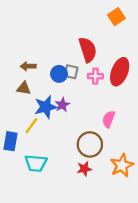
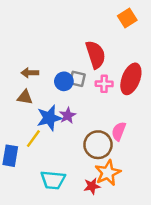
brown circle: (90, 144) -> (98, 145), moved
cyan trapezoid: (36, 163) -> (53, 180), moved
orange star: (122, 165) -> (108, 173), moved

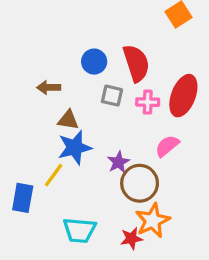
blue circle: (64, 81) -> (94, 62), moved
brown triangle: (25, 97) -> (68, 120), moved
purple star: (68, 115) -> (118, 162), moved
pink semicircle: (119, 131) -> (167, 146), moved, turned 30

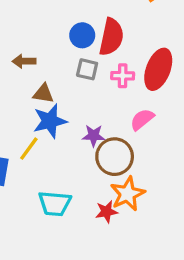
blue circle: (94, 62) -> (82, 35), moved
red semicircle: (136, 63) -> (111, 37), turned 30
purple star: (118, 162) -> (94, 136), turned 30

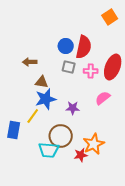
brown circle: (115, 157) -> (61, 136), moved

